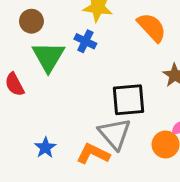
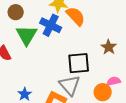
orange semicircle: (152, 27) -> (76, 16), moved
blue cross: (85, 41) -> (51, 25), size x1.5

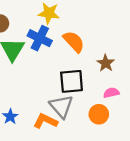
orange semicircle: (76, 16) -> (74, 42), moved
pink semicircle: (114, 81) -> (111, 93), moved

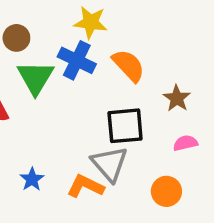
orange circle: (99, 114) -> (166, 191), moved

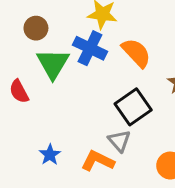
black square: (125, 126) -> (133, 107), turned -30
gray triangle: (110, 164) -> (119, 141), size x0.7

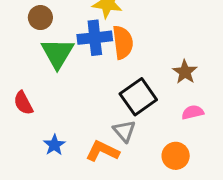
blue cross: (90, 48) -> (95, 38), turned -32
orange semicircle: (136, 53) -> (123, 42), moved, turned 36
red semicircle: (19, 91) -> (23, 103), moved

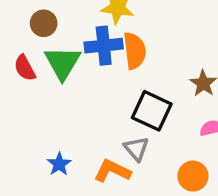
black square: (138, 97) -> (152, 111), turned -30
red semicircle: (23, 103) -> (25, 68), moved

